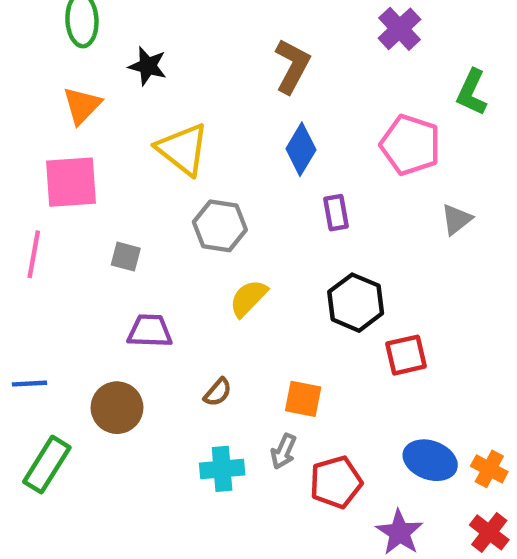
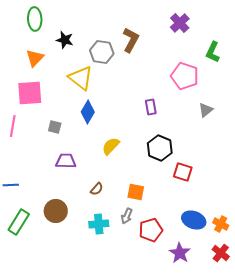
blue diamond: (301, 149) -> (88, 112), moved
gray hexagon: (220, 226) -> (102, 52), moved
red square: (406, 355) -> (183, 172), turned 30
brown circle: (117, 408) -> (56, 211), moved

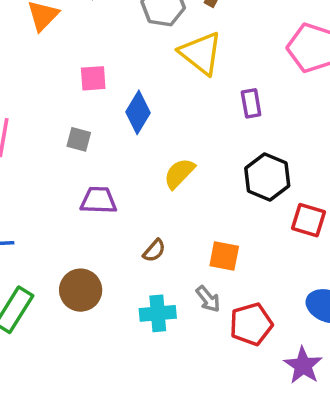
yellow triangle: (81, 78) -> (201, 53), moved
pink square: (30, 93) -> (93, 78), moved, size x0.6
gray arrow: (127, 216) -> (208, 299), turned -63

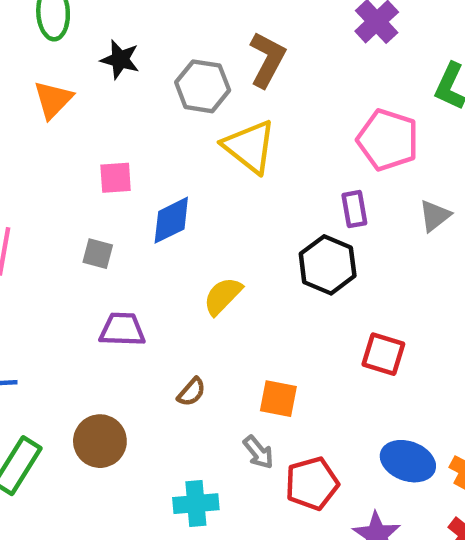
purple rectangle: (251, 103) -> (354, 209), moved
blue diamond: (138, 112) -> (171, 220), turned 33
black hexagon: (267, 177) -> (328, 265), moved
cyan cross: (158, 313) -> (196, 504), moved

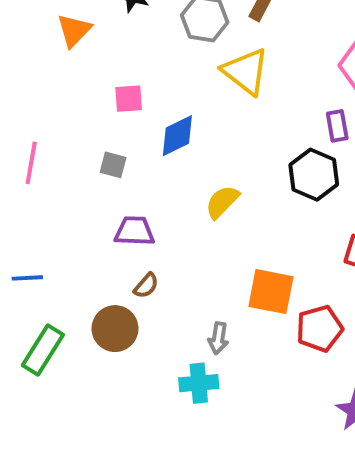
brown semicircle: (191, 392) -> (146, 286), moved
orange square: (278, 399) -> (271, 292), size x1.4
gray arrow: (258, 452) -> (218, 338), moved, turned 48
red pentagon: (312, 483) -> (320, 329), moved

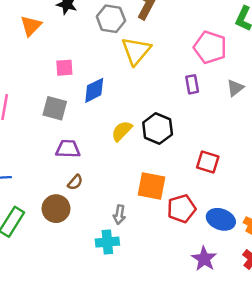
yellow triangle: (246, 71) -> (136, 51), turned 32
gray square: (113, 165) -> (55, 108), size x1.5
black hexagon: (314, 175) -> (158, 129), moved

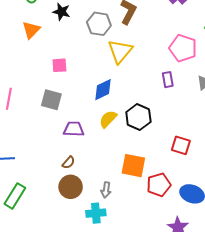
blue diamond: (94, 90) -> (103, 90), moved
purple trapezoid: (68, 149) -> (74, 129), moved
brown circle: (56, 209) -> (71, 187), moved

